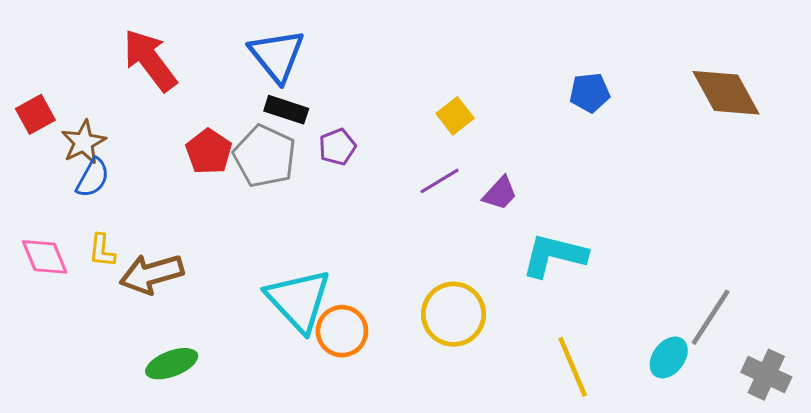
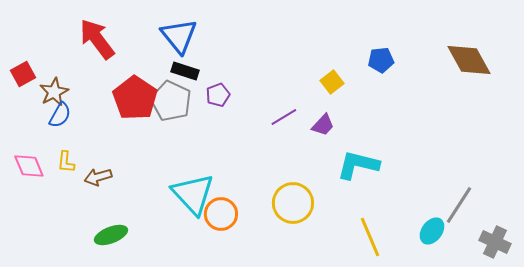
yellow square: (455, 116) -> (332, 82), moved
red pentagon: (209, 152) -> (135, 98), size x1.5
brown arrow: (152, 274) -> (98, 177), size x0.7

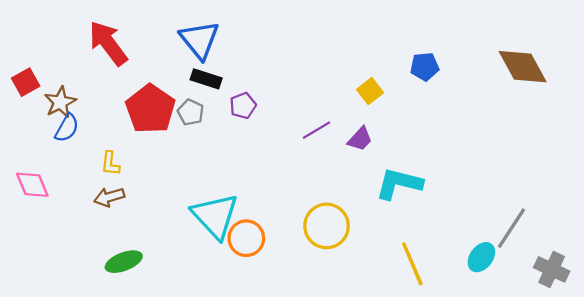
gray pentagon: (171, 101) -> (191, 112), size x0.6
yellow L-shape: (66, 162) -> (110, 164), moved

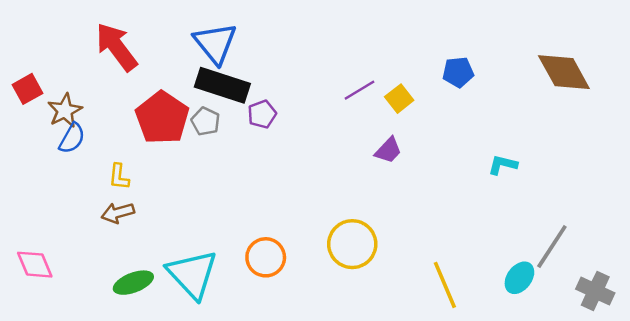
black rectangle: (206, 79) -> (222, 85), size x1.6
purple line: (316, 130) -> (359, 90), moved
cyan L-shape: (399, 184) -> (503, 165), moved, size x0.6
pink diamond: (32, 185) -> (35, 265), moved
cyan triangle: (215, 216) -> (192, 274), moved

